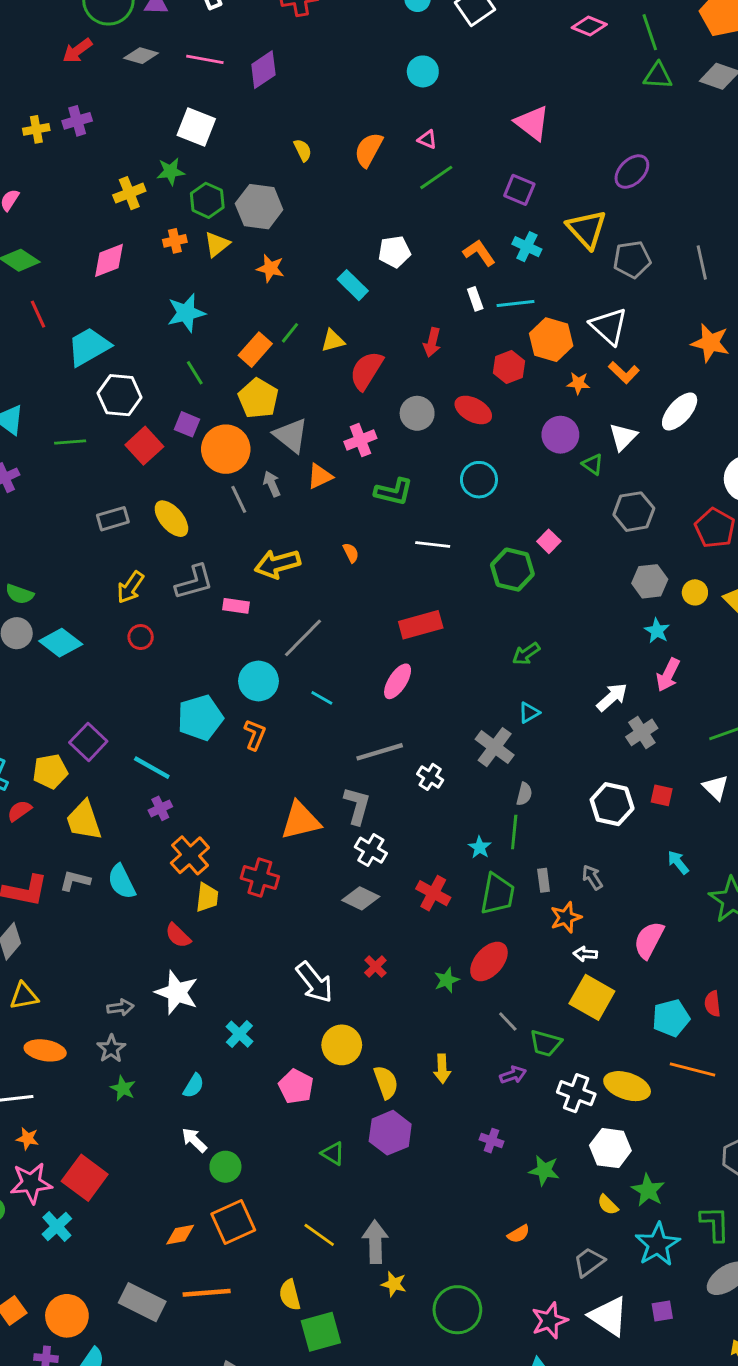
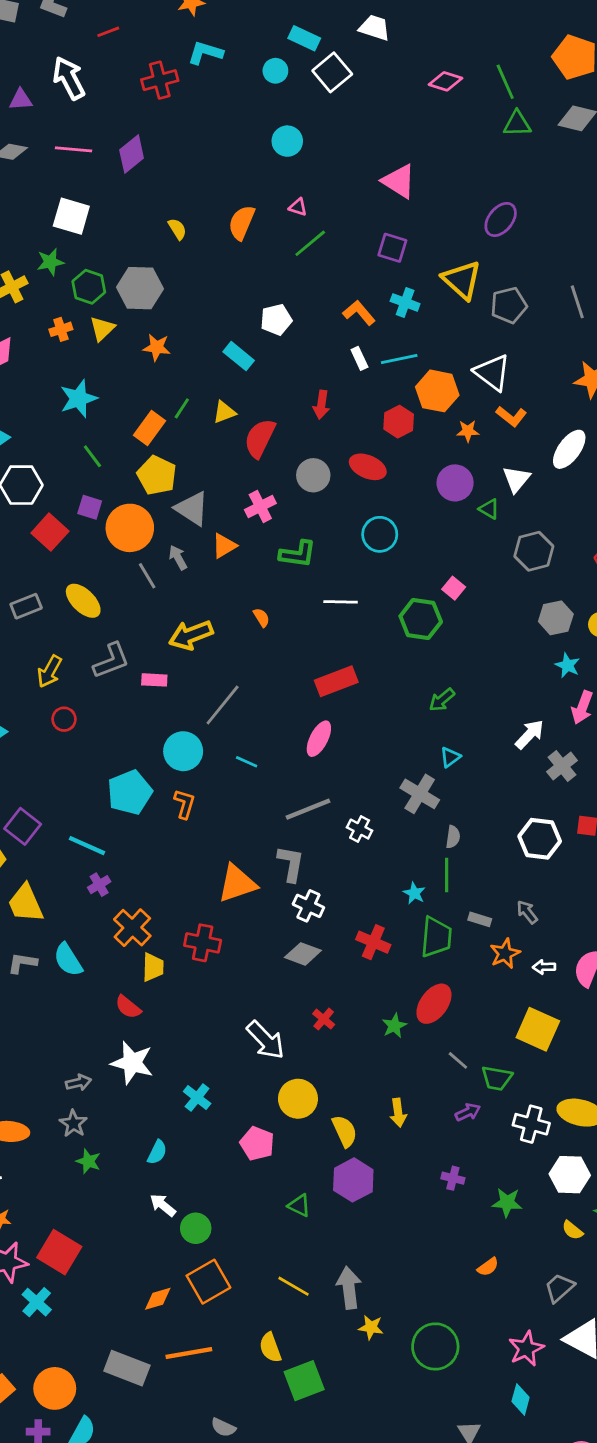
gray rectangle: (544, 880) -> (480, 919), turned -60
white arrow: (585, 954) -> (544, 967), moved

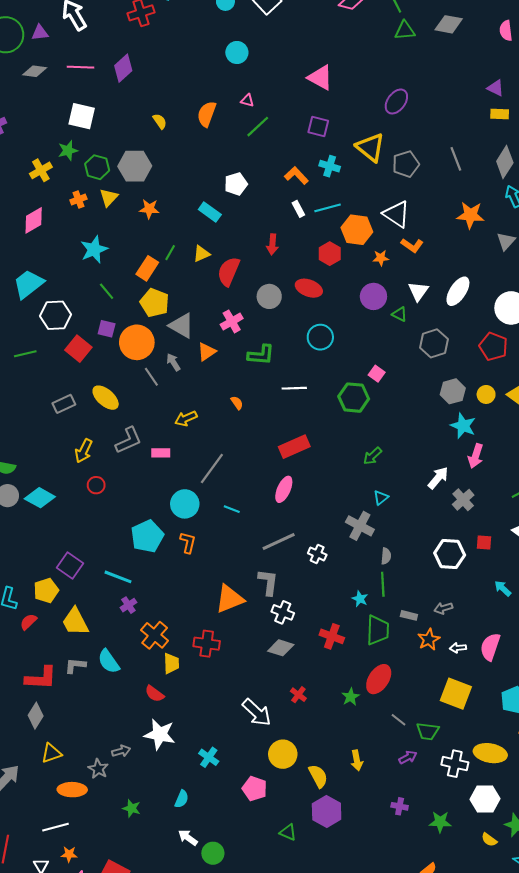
white ellipse: (569, 449) -> (458, 291), moved
yellow arrow: (191, 635) -> (186, 418), size x0.7
cyan star: (567, 665) -> (463, 426), size x1.4
gray arrow: (527, 912) -> (443, 608), turned -66
gray star: (73, 1124) -> (98, 769), moved

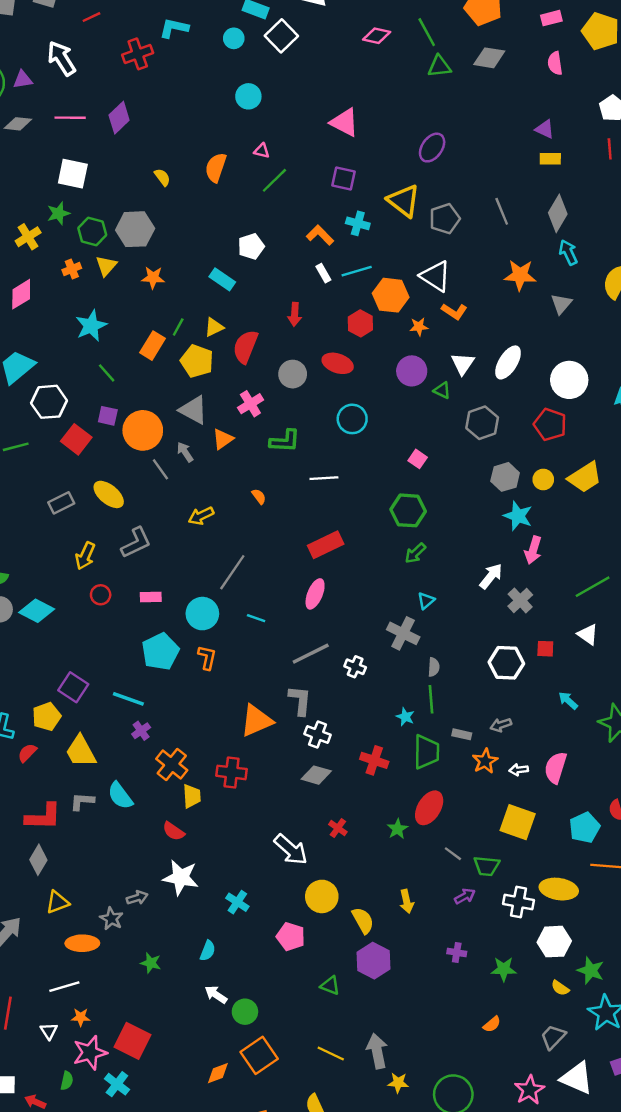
yellow pentagon: (155, 303) -> (197, 361), moved
green hexagon: (354, 398) -> (408, 510), moved
pink rectangle: (161, 453) -> (151, 597), moved

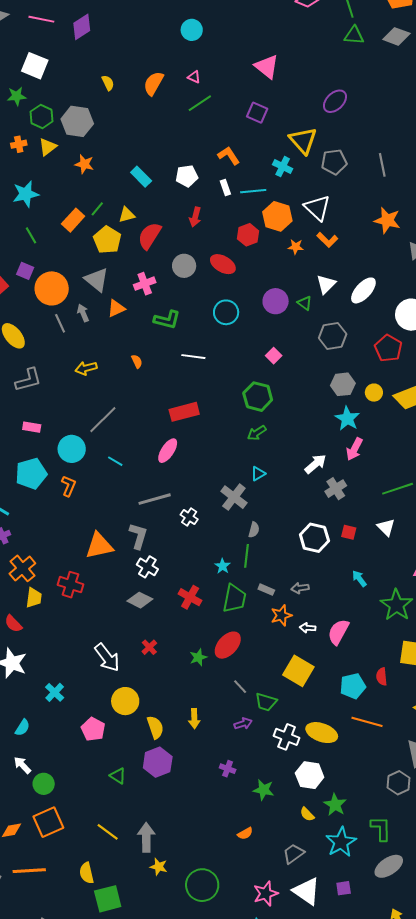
cyan cross: (358, 223) -> (283, 167), moved
white pentagon: (251, 246) -> (187, 176), moved
purple circle: (412, 371) -> (276, 301), moved

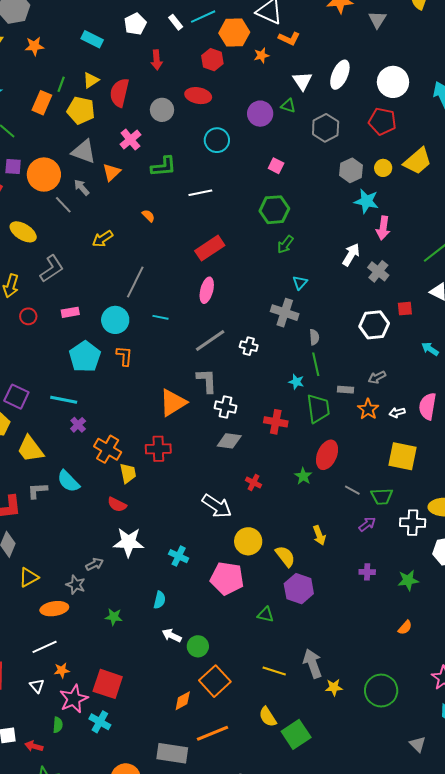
pink pentagon: (93, 729) -> (227, 578), size x1.4

